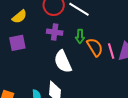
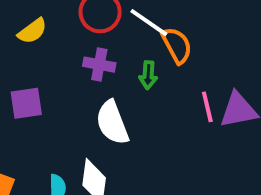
purple square: (17, 43) -> (26, 103), moved
orange semicircle: (95, 47) -> (177, 45), moved

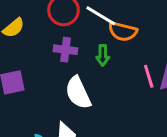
orange semicircle: (177, 45) -> (123, 31), turned 136

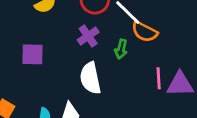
purple cross: (65, 50) -> (88, 36), turned 35

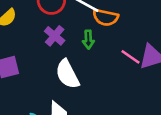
pink line: (159, 78) -> (130, 57), turned -36

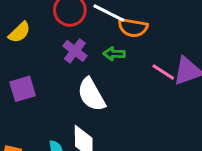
green arrow: (88, 40) -> (114, 54), turned 96

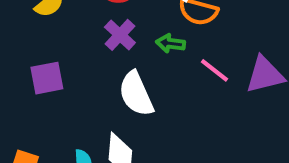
pink line: (163, 72) -> (214, 70), moved

